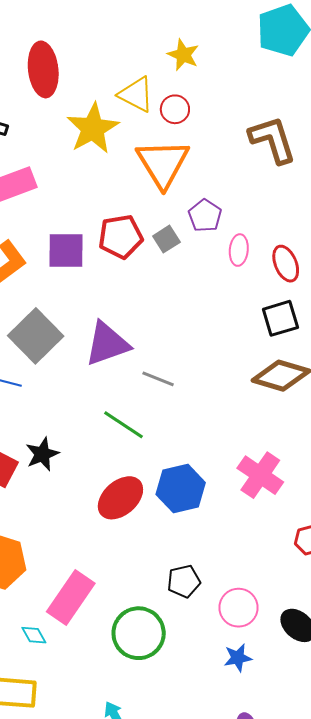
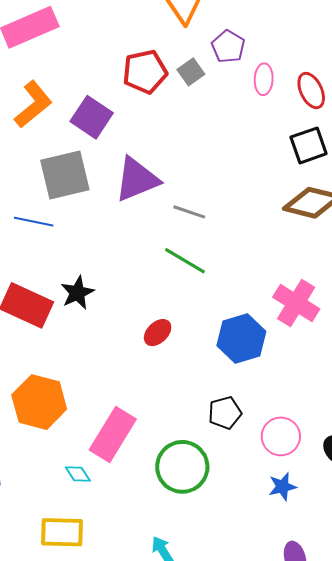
purple square: (66, 250) -> (92, 117), moved, turned 36
gray square: (36, 336) -> (65, 175), turned 34
green line: (123, 425) -> (185, 261), moved
blue hexagon: (181, 489) -> (241, 338), moved
red ellipse: (120, 498) -> (158, 333), size x0.6

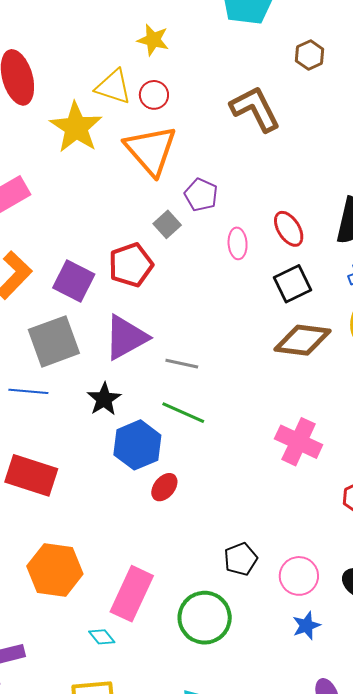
red pentagon: (145, 72) -> (131, 265), moved
pink ellipse: (264, 79) -> (238, 243), moved
black star: (77, 293) -> (104, 399), moved
blue hexagon: (241, 338) -> (137, 445), moved

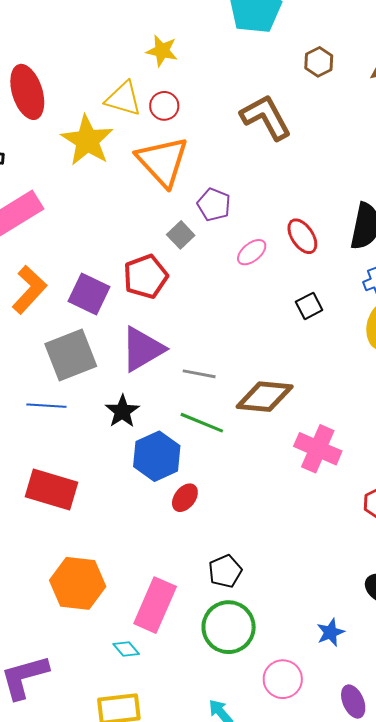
pink ellipse: (238, 243) -> (252, 252), turned 56
black square: (292, 284) -> (309, 306), moved, size x0.7
brown diamond: (302, 340) -> (265, 397), moved
black pentagon: (241, 559) -> (225, 571), moved
pink circle: (299, 576) -> (283, 679), moved

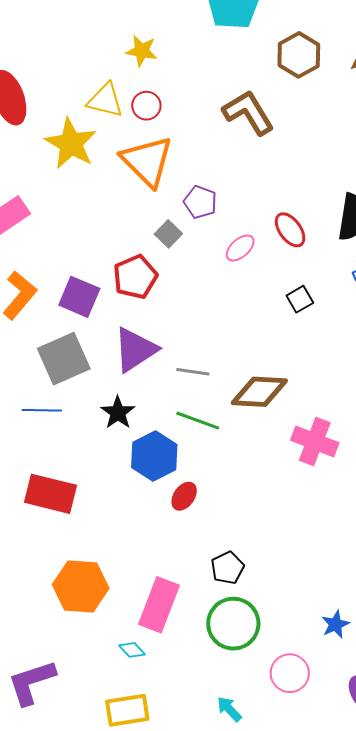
brown hexagon: (319, 62) -> (299, 55), size x1.5

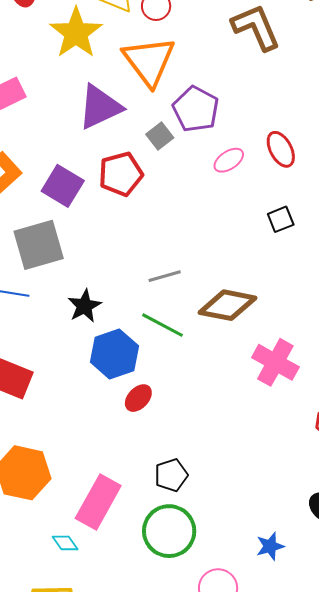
purple pentagon: (200, 202) -> (196, 109), size x1.4
purple triangle: (135, 350) -> (100, 107), moved
gray line: (193, 372) -> (165, 276), turned -32

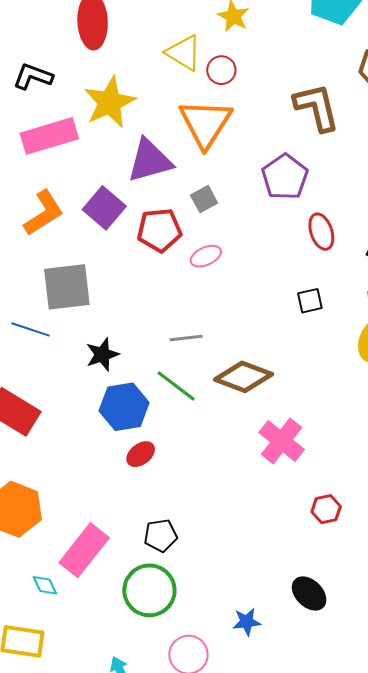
yellow star: (76, 33) -> (110, 102), moved
purple pentagon: (196, 109) -> (285, 177), moved
pink ellipse: (229, 160) -> (206, 256), moved
purple square: (63, 186) -> (104, 208), moved

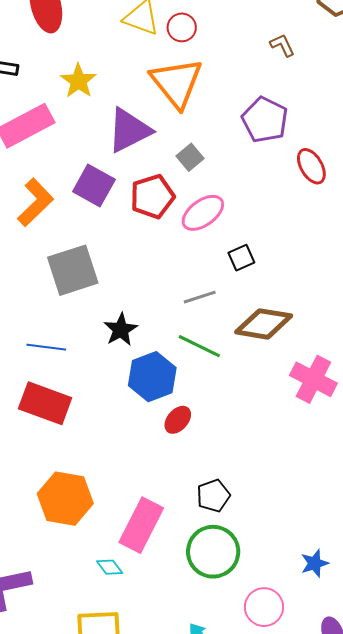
yellow star: (110, 102) -> (78, 81), size x0.7
brown L-shape: (317, 107) -> (282, 45), size x0.5
pink ellipse: (206, 256) -> (203, 213), size x1.4
black square: (310, 301) -> (241, 258), moved
blue line: (30, 329) -> (46, 347), moved

